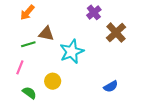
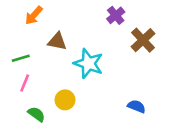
green line: (28, 44) -> (21, 58), moved
cyan star: (72, 52) -> (88, 63), turned -30
blue semicircle: (111, 86) -> (136, 106), turned -128

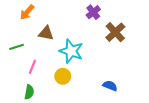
pink line: (25, 83) -> (32, 67), moved
yellow circle: (65, 100) -> (63, 76), moved
green semicircle: (36, 114) -> (29, 92), turned 64

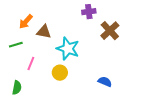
orange arrow: (27, 12) -> (26, 22), moved
purple cross: (93, 12) -> (89, 12), turned 32
green semicircle: (29, 92) -> (17, 88), moved

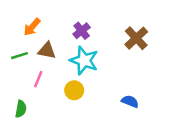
purple cross: (89, 12) -> (82, 31), moved, turned -32
brown triangle: (44, 32) -> (47, 51), moved

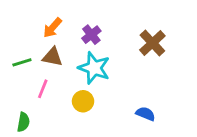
orange arrow: (32, 27) -> (52, 28), moved

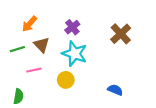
orange arrow: (52, 28) -> (29, 24), moved
brown triangle: (52, 57) -> (42, 45), turned 35
pink line: (43, 89) -> (34, 70), turned 56

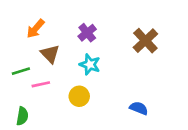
green line: (17, 49) -> (21, 71), moved
cyan star: (75, 54) -> (90, 64), size x0.7

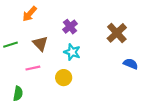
orange arrow: (36, 29) -> (30, 14), moved
green line: (21, 71) -> (11, 45), moved
blue semicircle: (139, 108) -> (131, 64), moved

